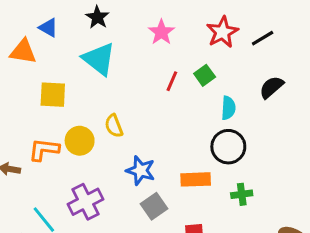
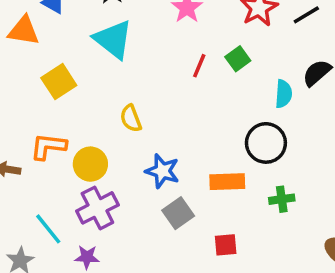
yellow square: (53, 95) -> (59, 82), turned -36
cyan semicircle: (228, 108) -> (284, 94), moved
yellow circle: (80, 141) -> (90, 164), moved

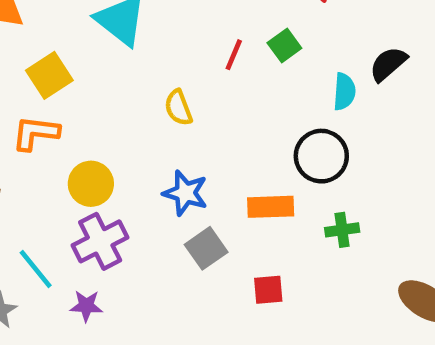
yellow semicircle: (131, 118) -> (178, 108), moved
orange L-shape: (48, 146) -> (36, 133), moved

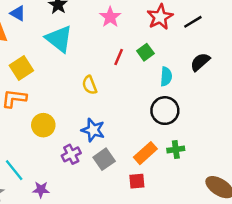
cyan semicircle: (344, 92) -> (166, 77), moved
orange rectangle: (271, 207) -> (145, 153), moved, turned -40
purple cross: (100, 241) -> (71, 154), moved, size x0.7

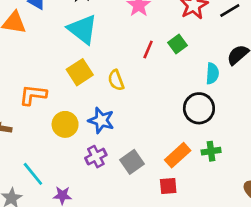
yellow square: (21, 68) -> (80, 72), moved
cyan semicircle: (166, 77) -> (212, 74), moved
blue star: (93, 130) -> (101, 120), moved

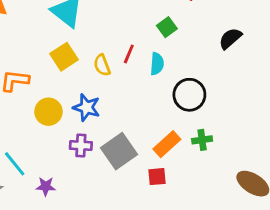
red line: (148, 49) -> (129, 54), moved
cyan semicircle: (212, 74) -> (157, 64), moved
purple cross: (96, 157) -> (81, 146), turned 30
gray square: (132, 162) -> (119, 151), size x1.4

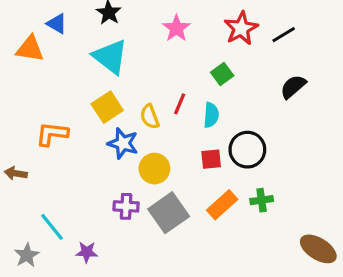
blue star: (87, 107) -> (123, 143), moved
yellow circle: (48, 112) -> (154, 169), moved
red square: (157, 177) -> (211, 159), moved

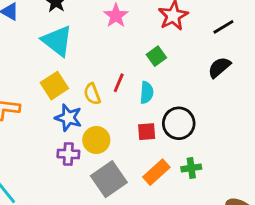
black line: (284, 35) -> (223, 27), moved
purple cross: (126, 206) -> (68, 154), moved

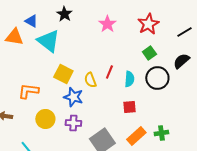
cyan triangle: (57, 41) -> (48, 41), moved
green square: (156, 56) -> (149, 53), moved
yellow square: (54, 86) -> (63, 74), turned -30
black circle: (179, 123) -> (157, 78), moved
yellow circle: (96, 140) -> (45, 119), moved

